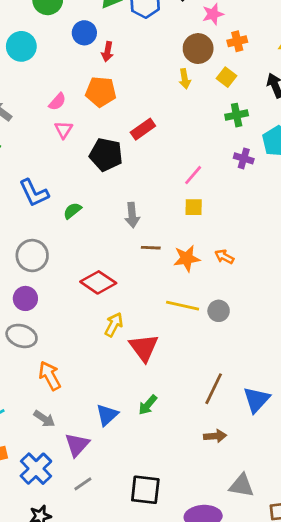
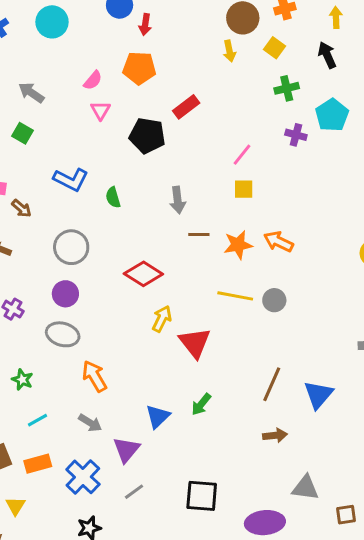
blue L-shape: (34, 193) -> (71, 180), turned -36
green semicircle: (72, 211) -> (113, 197), turned -66
orange arrow: (224, 257) -> (278, 242), size x1.4

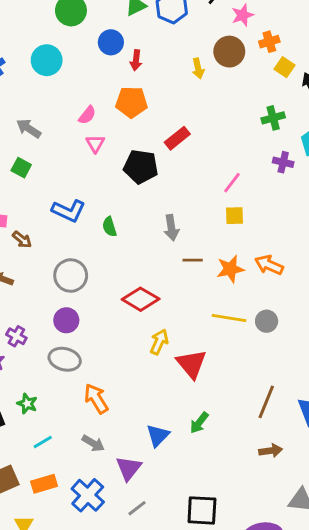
yellow square: (274, 48) -> (285, 67), moved
yellow arrow: (229, 51) -> (198, 68), moved

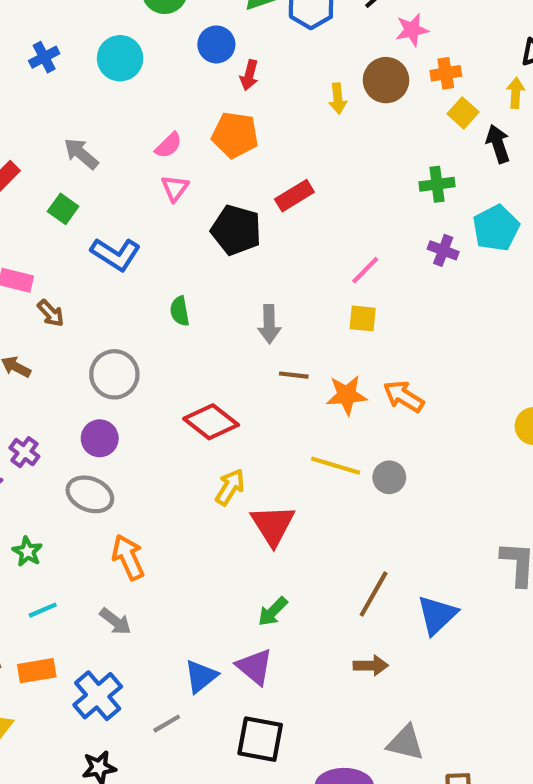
blue L-shape: (69, 211) -> (116, 254), moved
blue triangle: (158, 436) -> (201, 676), moved
purple triangle: (129, 468) -> (255, 667), moved, turned -36

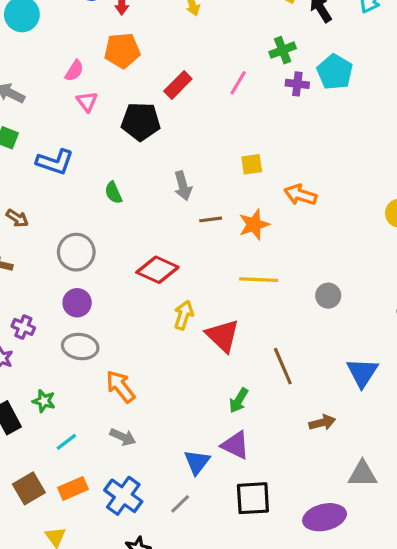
purple cross: (443, 250) -> (297, 84), moved
pink line: (365, 270) -> (238, 83), moved
orange arrow: (404, 396) -> (300, 195), moved
gray circle: (389, 477) -> (328, 296), moved
brown line: (374, 594) -> (283, 366), moved, turned -39

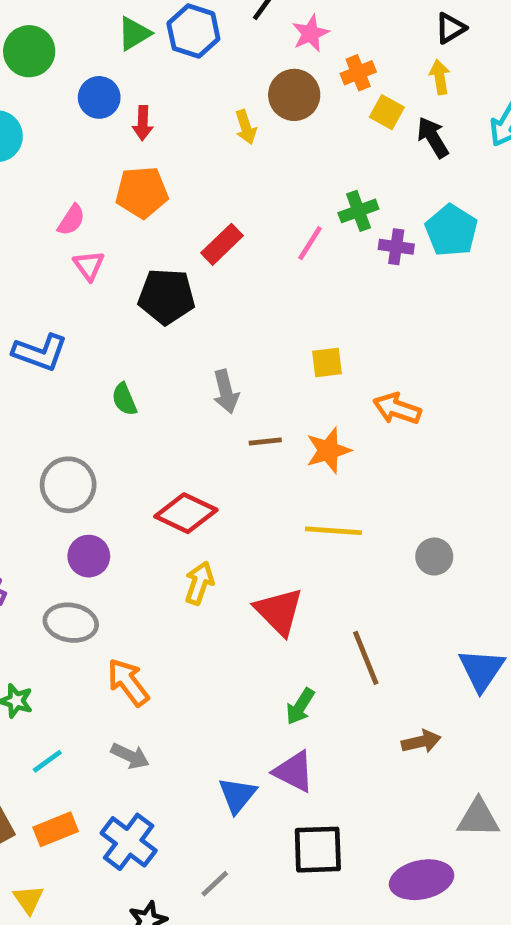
green cross: (283, 50) -> (358, 211), moved
purple circle: (77, 303) -> (89, 556), moved
yellow arrow: (184, 315) -> (199, 583), moved
gray line: (180, 504) -> (215, 884), moved

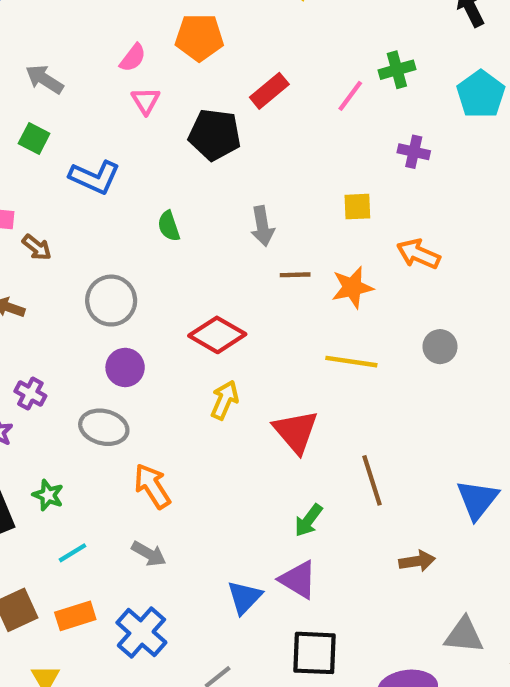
purple cross: (396, 247) -> (414, 152), moved
gray circle: (434, 557) -> (440, 347), moved

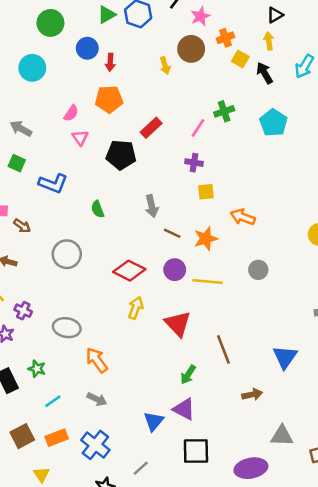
purple cross: (414, 152) -> (194, 163), moved
brown line: (295, 275) -> (172, 233), turned 30
purple circle: (125, 367) -> (175, 270), moved

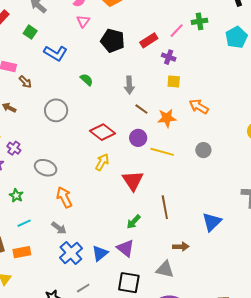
red rectangle: (151, 128) -> (149, 40), moved
green semicircle: (98, 209) -> (87, 80), turned 144
gray triangle: (282, 436) -> (165, 269), moved
blue cross: (95, 445) -> (71, 253), moved

